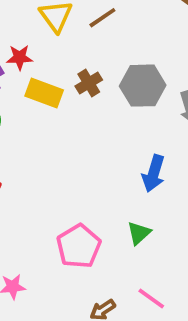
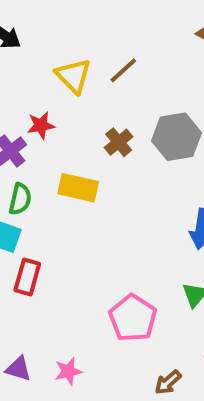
yellow rectangle: (44, 93) -> (78, 188), moved

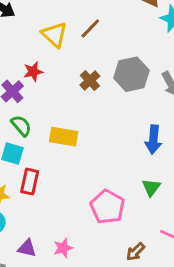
yellow rectangle: (78, 188) -> (64, 137), moved
green semicircle: (20, 199) -> (21, 126), turned -50

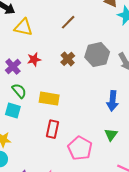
yellow triangle: (54, 35) -> (23, 27), moved, turned -30
red star: (33, 72) -> (34, 59), moved
red rectangle: (30, 182) -> (53, 129), moved

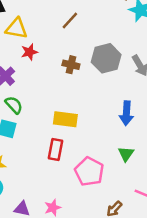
red star: (34, 59) -> (29, 52), moved
brown cross: (68, 59) -> (71, 65), turned -32
yellow rectangle: (49, 99) -> (65, 119), moved

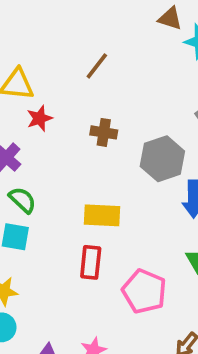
gray hexagon: (106, 58) -> (162, 159), moved

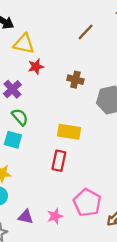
brown line: (97, 66) -> (86, 32), moved
pink pentagon: (144, 291) -> (87, 203), moved

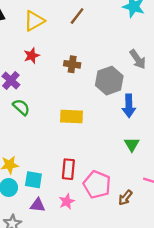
yellow triangle: (24, 44) -> (34, 21), moved, turned -35
cyan square: (13, 140) -> (33, 180), moved
red rectangle: (59, 161) -> (68, 169), moved

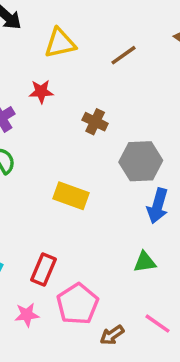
green triangle: (132, 144) -> (145, 262), turned 35

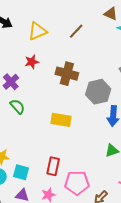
brown cross: (95, 122) -> (67, 74), size x1.5
pink pentagon: (78, 304) -> (77, 183), turned -30

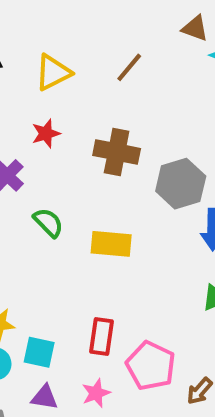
green semicircle: (17, 107) -> (48, 222), moved
pink pentagon: (77, 183) -> (151, 366), turned 30

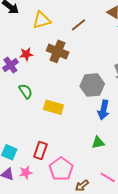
red star: (46, 134) -> (26, 54), moved
brown cross: (117, 152) -> (58, 51), moved
pink star: (96, 393) -> (26, 172), moved

